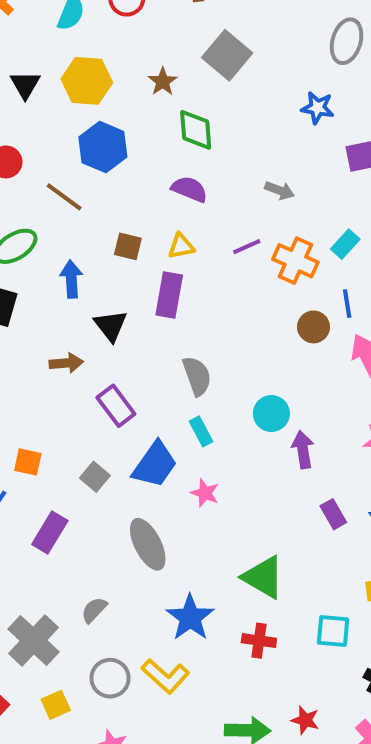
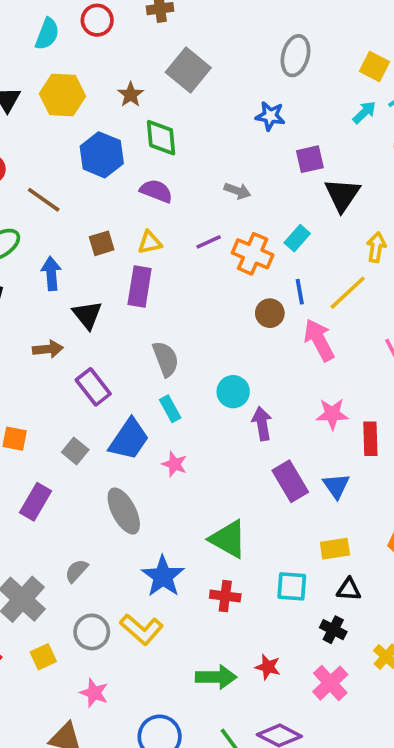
blue hexagon: (103, 147) -> (102, 155), moved
brown square: (128, 246) -> (102, 243), turned -30
purple rectangle: (333, 514) -> (290, 481), size x1.5

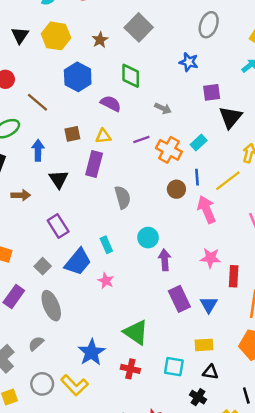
green diamond: (161, 138) -> (131, 76), moved
brown arrow: (48, 349) -> (21, 195), moved
gray semicircle: (166, 359) -> (123, 197), moved
gray ellipse: (124, 511) -> (51, 306), moved

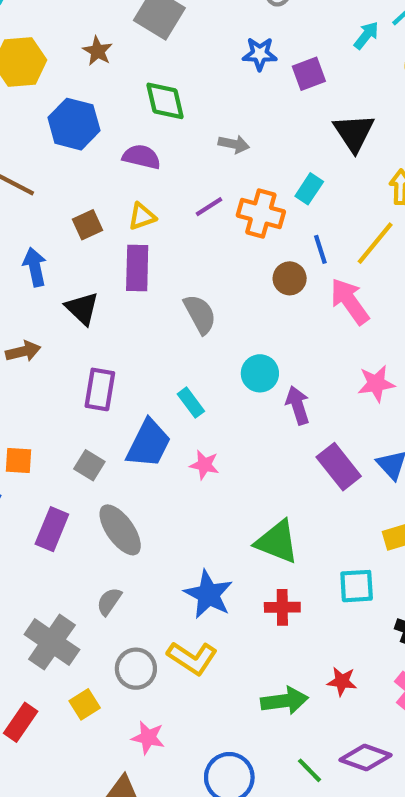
purple square: (212, 92) -> (309, 74), moved
purple rectangle: (58, 226) -> (100, 389), turned 55

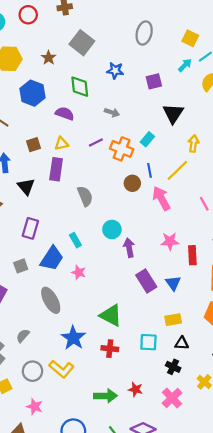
blue star: (260, 54) -> (115, 71), moved
gray square: (89, 465) -> (21, 266), turned 32
gray ellipse: (120, 530) -> (51, 300), moved

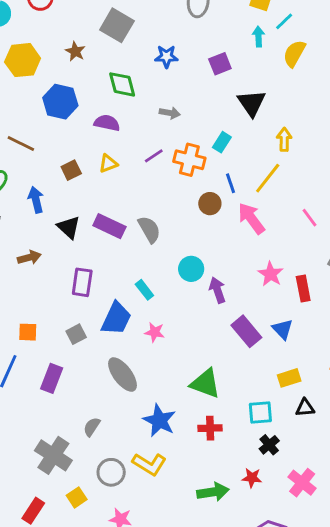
cyan arrow: (185, 65) -> (258, 37), turned -40
purple rectangle: (56, 169) -> (109, 226), moved, turned -65
pink star: (170, 241) -> (271, 274), turned -30
black cross: (173, 367) -> (269, 445), moved, turned 32

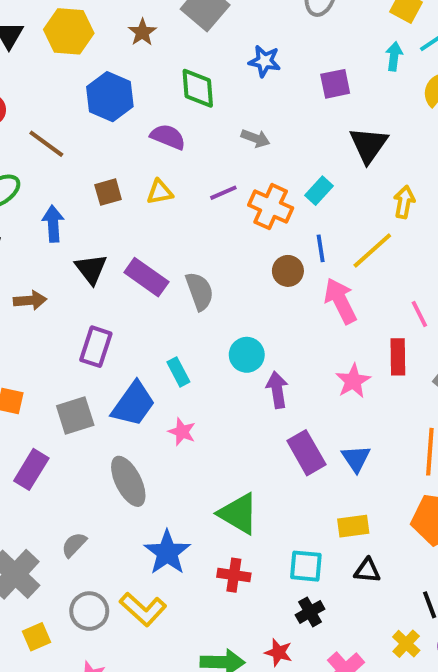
red rectangle: (303, 289) -> (398, 357), moved
gray square: (76, 334) -> (75, 416), size x1.4

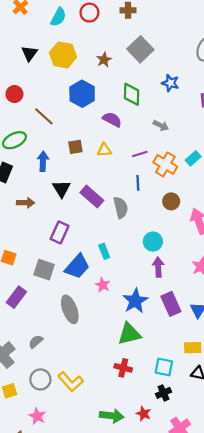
blue line: (321, 248) -> (138, 183), moved
cyan circle: (247, 355) -> (153, 242), moved
gray square: (75, 416) -> (44, 270), turned 30
green triangle: (238, 514) -> (129, 334), turned -50
blue star: (167, 552) -> (135, 301), moved

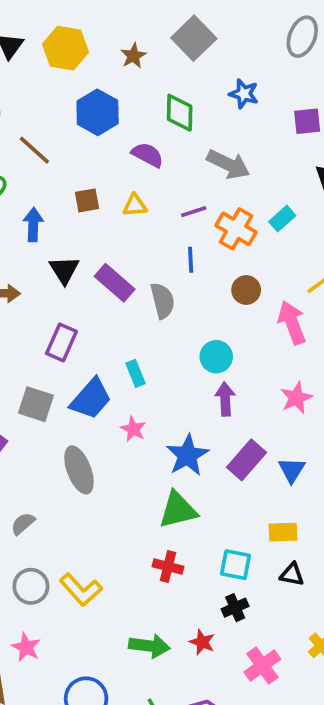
gray arrow: (161, 126) -> (228, 164), size x1.6
purple rectangle: (171, 304) -> (246, 460), turned 65

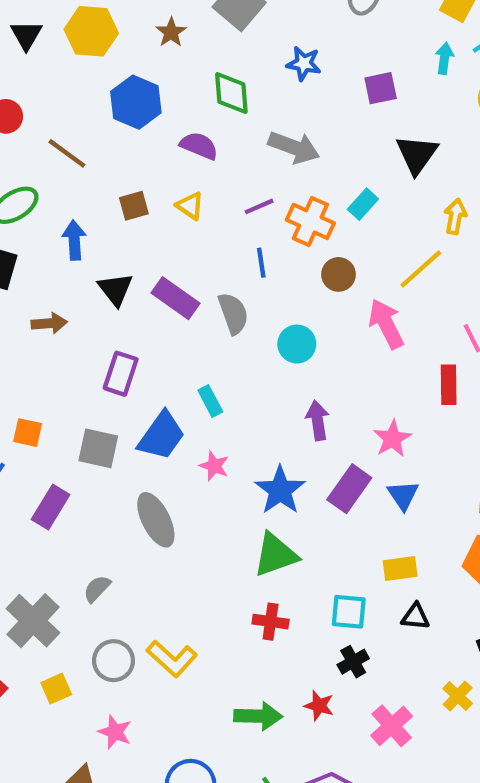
yellow triangle: (135, 205) -> (190, 206), turned 45
brown circle: (246, 290) -> (339, 274), moved
cyan circle: (216, 357) -> (297, 344), moved
pink star: (296, 398) -> (392, 439), moved

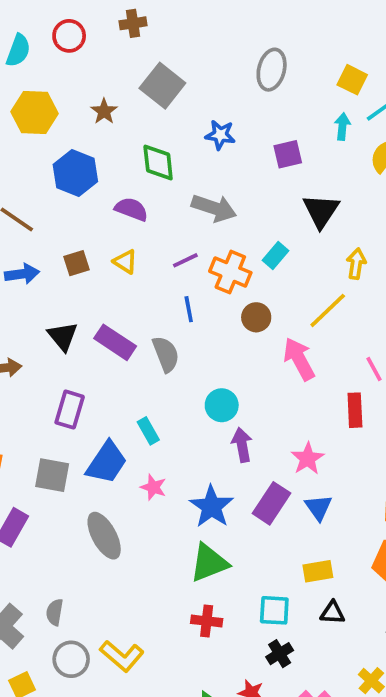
blue arrow: (74, 240) -> (22, 274), moved, turned 88
cyan circle: (297, 344) -> (222, 405), moved
gray semicircle: (97, 589) -> (55, 612), moved, turned -32

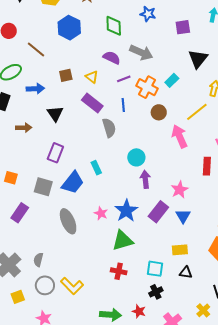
purple semicircle: (131, 209) -> (112, 58), moved
blue arrow: (22, 274) -> (35, 89), moved
purple rectangle: (115, 342) -> (92, 103), moved
pink star: (153, 487) -> (101, 213), moved

